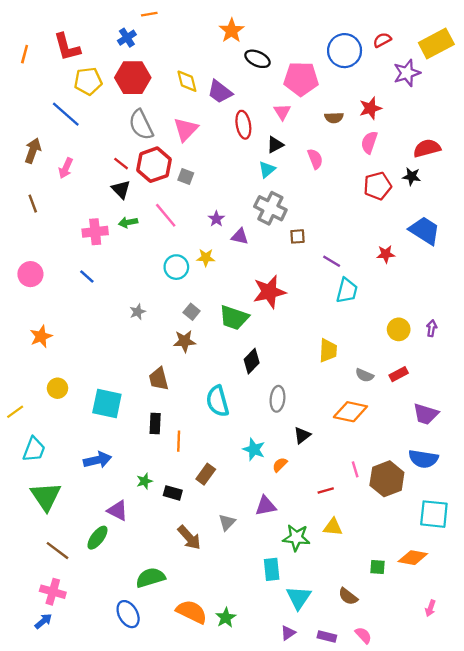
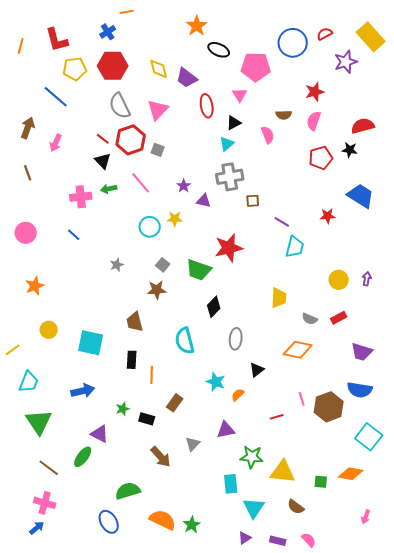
yellow rectangle: (436, 44) -> (371, 37), turned 76
brown semicircle: (334, 118) -> (284, 115), moved
gray cross: (270, 208) -> (230, 177), turned -36
cyan square: (434, 514) -> (369, 437), turned 32
yellow triangle: (333, 527) -> (283, 472), moved, size x1.5

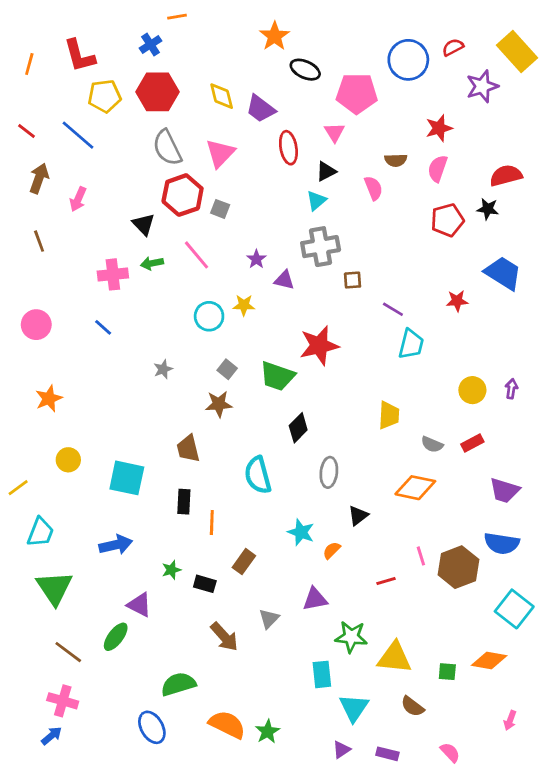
red line: (103, 139) -> (26, 131), moved
pink semicircle: (309, 540) -> (450, 752), moved

